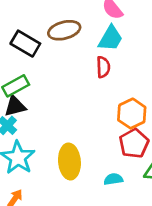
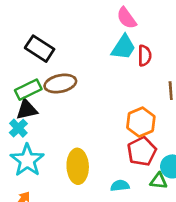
brown ellipse: (64, 30) -> (60, 84), moved
red semicircle: (103, 67) -> (145, 56), moved

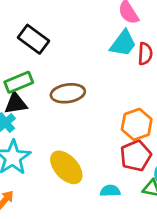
brown ellipse: (60, 84) -> (68, 93), moved
yellow ellipse: (78, 166) -> (66, 167), turned -44

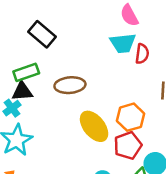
cyan trapezoid: (123, 43) -> (123, 43), turned 44
yellow ellipse: (66, 167) -> (94, 126), moved

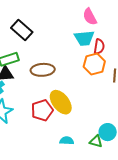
orange hexagon: (130, 117) -> (94, 64), moved
red pentagon: (128, 145) -> (42, 110), moved

